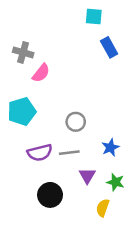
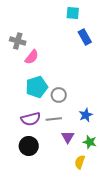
cyan pentagon: (22, 112) -> (37, 87), moved
black circle: (50, 195) -> (29, 146), moved

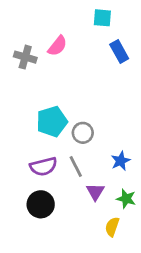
pink semicircle: (32, 57) -> (57, 46), moved
gray line: (54, 119) -> (76, 166), turned 70

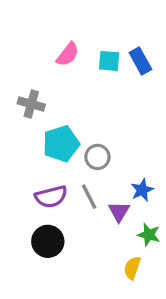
cyan square: (102, 18) -> (109, 61), moved
gray cross: (25, 57) -> (31, 104), moved
purple triangle: (95, 192) -> (119, 212), moved

